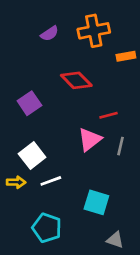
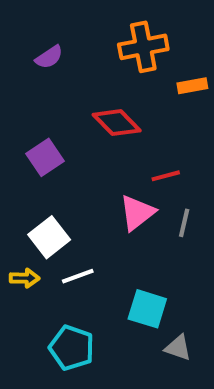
purple semicircle: (50, 33) -> (49, 57), moved
gray triangle: (115, 240) -> (178, 348), moved

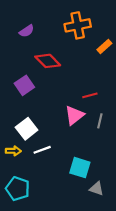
orange rectangle: (192, 86) -> (104, 46), turned -32
red diamond: (117, 123) -> (48, 61), moved
cyan pentagon: (72, 348) -> (18, 189), moved

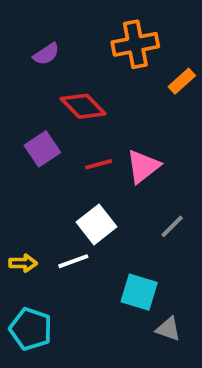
red line: (90, 95) -> (99, 164), moved
pink triangle: (74, 115) -> (143, 166), moved
gray line: (100, 121) -> (172, 226), moved, turned 32
white square: (27, 129) -> (97, 224), moved

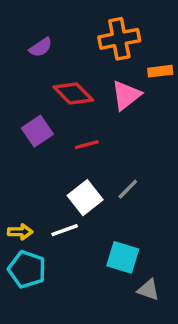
orange rectangle: (182, 81) -> (160, 71), turned 35
pink triangle: (143, 166) -> (126, 95), moved
gray line: (172, 226) -> (128, 189), moved
cyan pentagon: (31, 329) -> (27, 269), moved

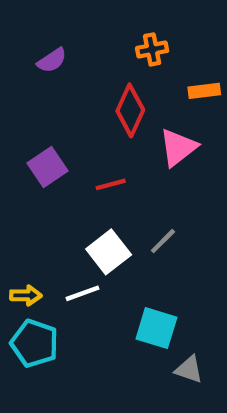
orange cross: (119, 39) -> (152, 49), size x0.6
red diamond: (73, 93) -> (130, 110), moved, turned 69
pink triangle: (126, 95) -> (178, 147), moved

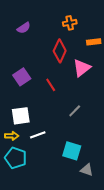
red line: (111, 184) -> (51, 85), turned 72
white square: (109, 252) -> (21, 116), moved, turned 30

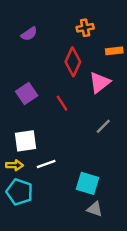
gray line: (75, 111) -> (103, 126), moved
gray triangle: (87, 170) -> (95, 209), moved

